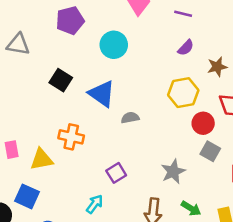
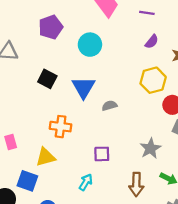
blue triangle: (102, 94) -> (83, 87), turned 30
yellow triangle: (42, 159) -> (46, 157), moved
purple square: (116, 173) -> (102, 154), turned 35

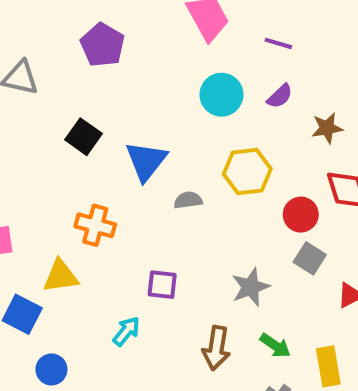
purple pentagon: (51, 27) -> (103, 45), turned -30
cyan circle: (90, 45) -> (222, 95), moved
yellow hexagon: (153, 80) -> (247, 172), moved

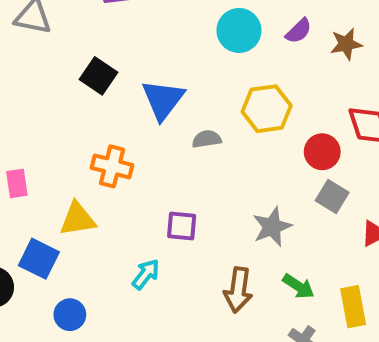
brown star: (327, 128) -> (346, 44), moved

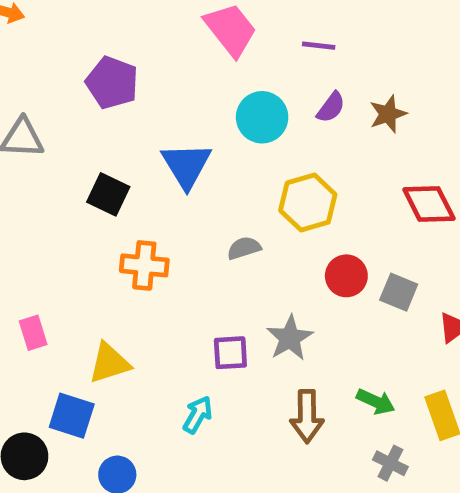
blue triangle: (163, 100) -> (186, 165), moved
red circle: (322, 152) -> (346, 276), moved
orange cross: (112, 166) -> (144, 265), moved
gray star: (272, 227) -> (290, 338), moved

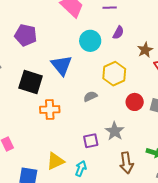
brown star: (388, 114) -> (145, 50), moved
black square: (108, 194) -> (31, 82), size x1.4
yellow triangle: (109, 363) -> (55, 161), moved

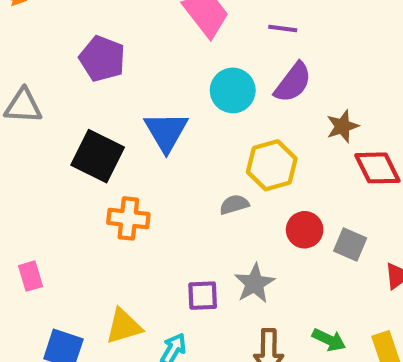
purple semicircle: (118, 33) -> (293, 82), size x1.5
gray semicircle: (90, 96) -> (234, 205), moved

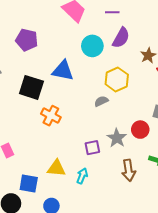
blue triangle: (166, 132) -> (63, 71), turned -40
orange cross: (128, 218) -> (51, 116), turned 30
red circle: (305, 230) -> (140, 130), moved
yellow triangle: (124, 326) -> (56, 168), turned 30

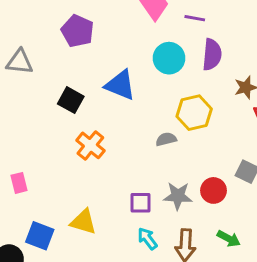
purple line: (112, 12) -> (195, 18), moved
purple semicircle: (121, 38) -> (212, 55), turned -35
black square: (31, 87) -> (71, 100), size x0.7
gray star: (117, 138) -> (178, 196), turned 30
cyan arrow: (82, 176) -> (147, 239), moved, turned -70

